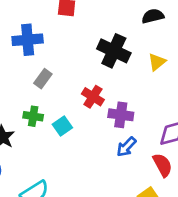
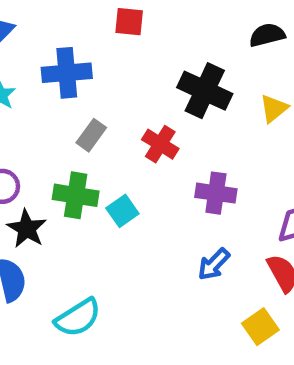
red cross: (93, 97) -> (160, 144), moved
green cross: (33, 116) -> (76, 195), size x1.4
blue arrow: (126, 147) -> (214, 264), moved

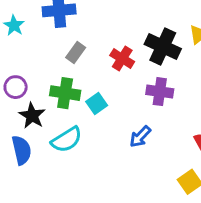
black cross: (205, 91) -> (163, 46), moved
blue arrow: (214, 264) -> (140, 137), moved
cyan semicircle: (78, 318) -> (67, 140), moved

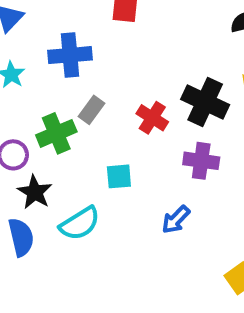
green cross: (65, 93) -> (56, 133), moved, turned -32
cyan square: (97, 104) -> (119, 176), turned 30

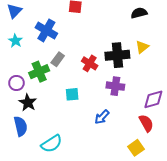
blue cross: (70, 55) -> (46, 30), turned 35
black cross: (205, 102) -> (117, 55), turned -30
cyan semicircle: (80, 223) -> (51, 144), moved

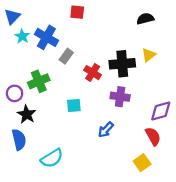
cyan star: (15, 41) -> (22, 36), moved
gray rectangle: (58, 59) -> (66, 56), moved

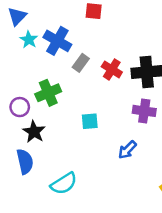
red cross: (93, 73) -> (112, 69), moved

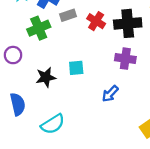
gray rectangle: (81, 63) -> (68, 15), turned 35
green cross: (48, 93) -> (39, 28), moved
black star: (34, 132) -> (46, 77), moved, turned 30

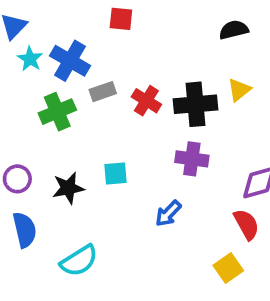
purple circle: (13, 55) -> (17, 179), moved

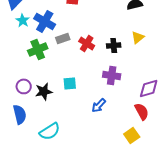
black cross: (195, 104) -> (114, 45), size x0.6
purple circle: (17, 179) -> (24, 86), moved

